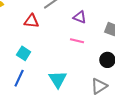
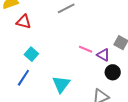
purple triangle: (80, 17) -> (103, 55), moved
red triangle: (31, 21) -> (24, 22), moved

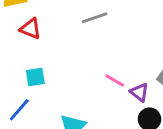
cyan square: (31, 54) -> (35, 77), turned 32

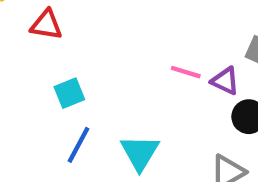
blue line: (19, 110) -> (79, 145), moved

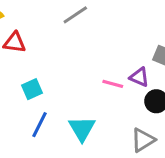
pink line: (186, 72) -> (113, 84), moved

